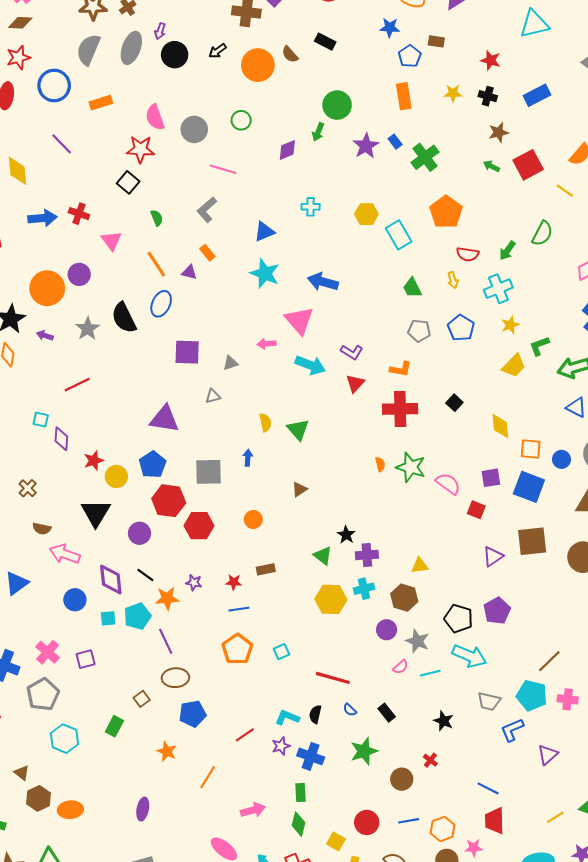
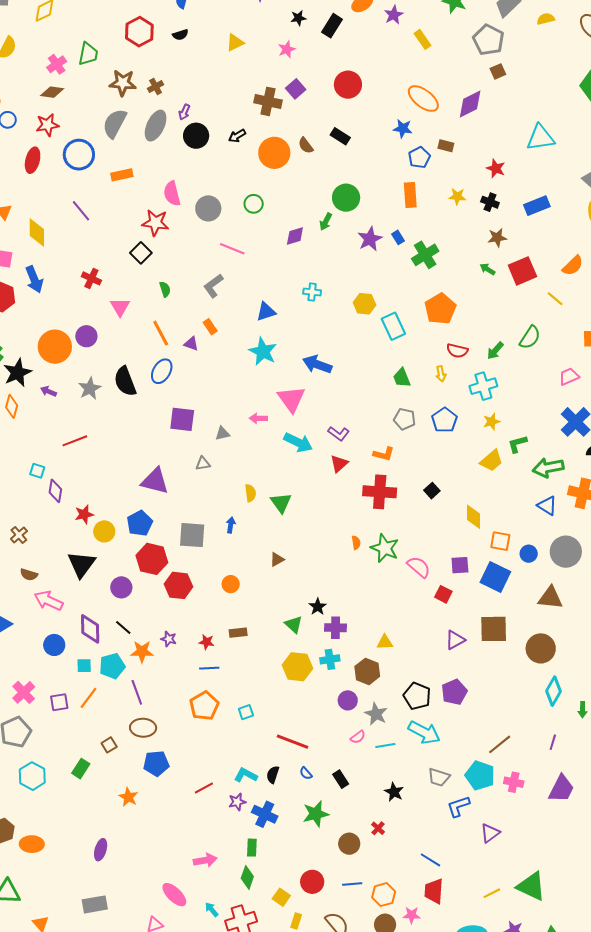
blue arrow: (42, 218) -> (34, 279), moved, turned 68
orange line: (208, 777) -> (89, 698), moved

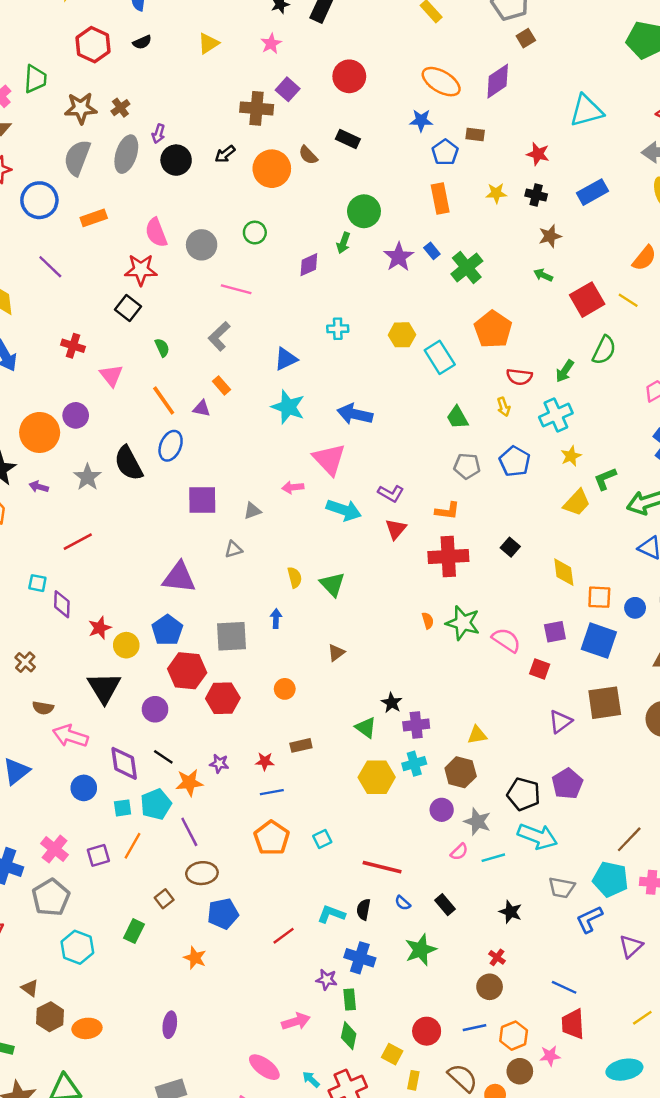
red square: (522, 271) -> (587, 300), moved
purple star: (237, 802) -> (327, 980), moved, turned 30
brown circle: (349, 844) -> (490, 987), moved

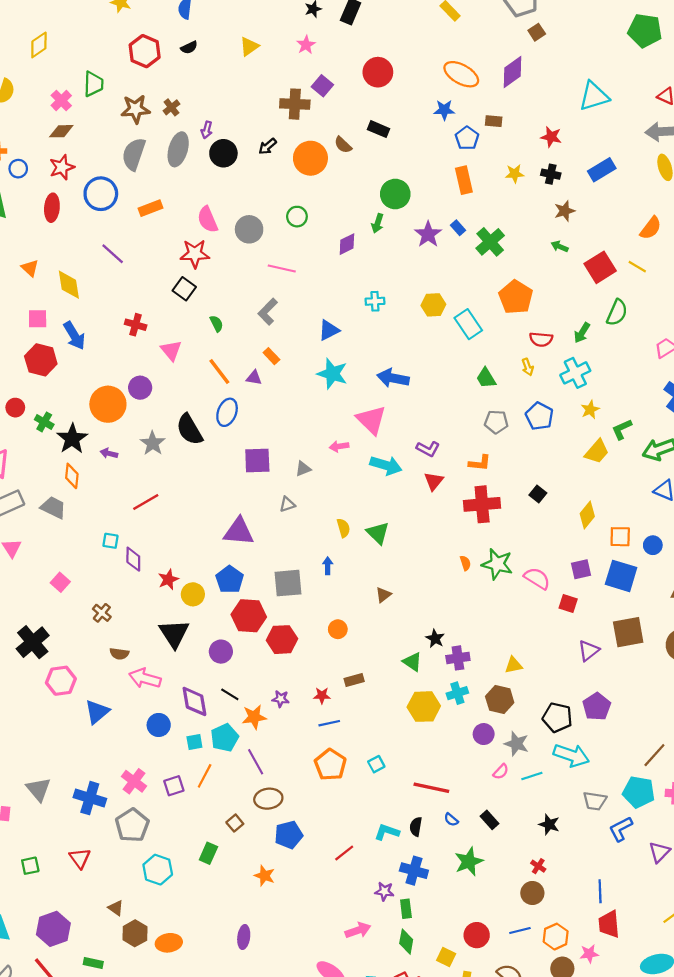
yellow diamond: (564, 572) -> (587, 515), turned 48
blue line: (564, 987) -> (600, 891), turned 65

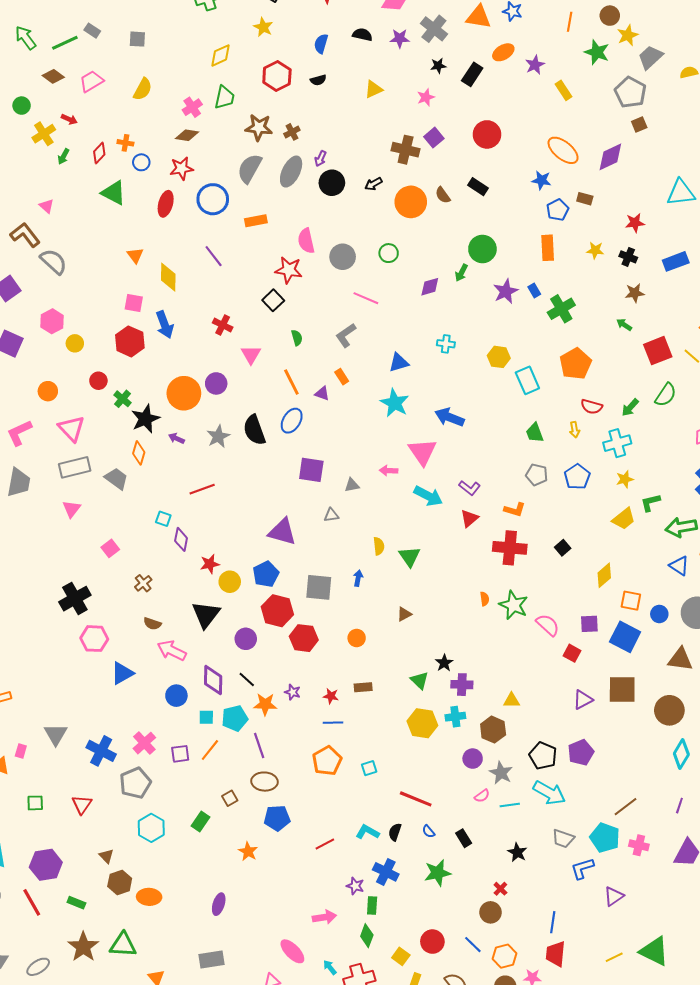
yellow diamond: (39, 45) -> (220, 55), moved
red star: (551, 137) -> (635, 223), turned -30
blue line: (520, 930) -> (473, 945), turned 48

